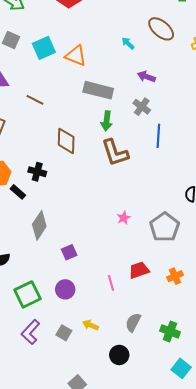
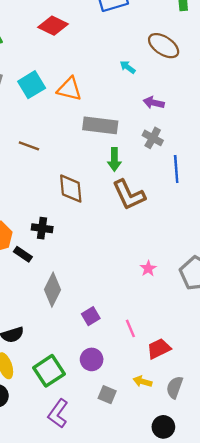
red trapezoid: (139, 270) -> (159, 349), moved
pink line: (111, 283) -> (130, 328), moved
yellow arrow: (91, 325) -> (142, 382), moved
gray square: (64, 333) -> (107, 395), moved

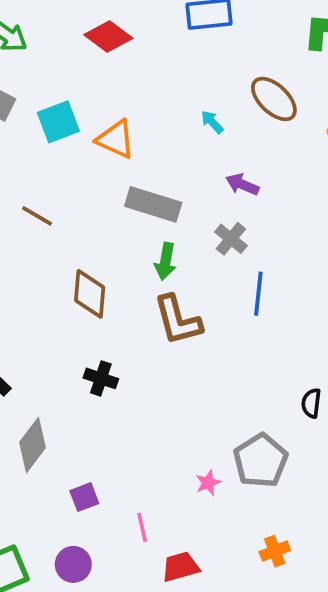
black cross: (42, 228) -> (101, 378), moved
pink star: (148, 268) -> (208, 483), moved

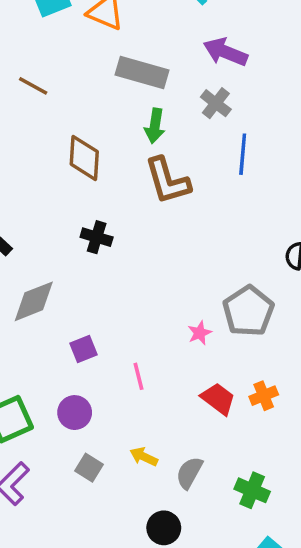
purple arrow: (242, 184) -> (225, 52), size x1.4
gray diamond: (33, 445) -> (34, 301), turned 33
red trapezoid: (180, 567) -> (218, 399), moved, turned 54

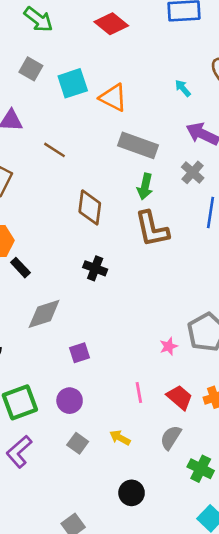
pink line: (139, 376) -> (139, 393), moved
gray semicircle: (189, 473) -> (171, 437), moved

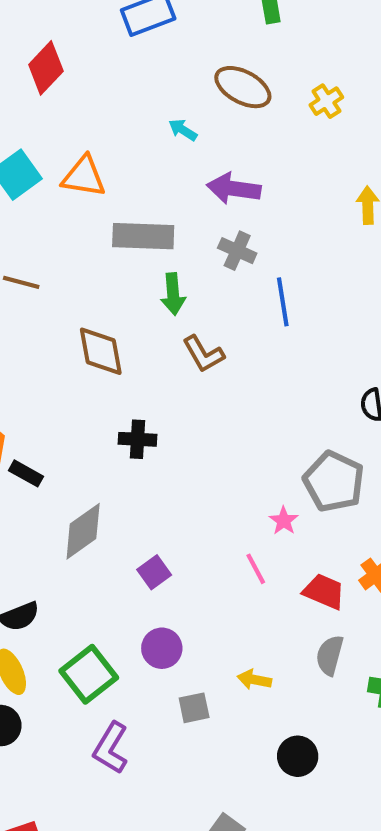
red diamond: (111, 24) -> (46, 68), turned -68
brown L-shape: (152, 229) -> (203, 354), size x0.7
pink line: (139, 393) -> (256, 569), moved
gray square: (78, 443) -> (194, 708), turned -30

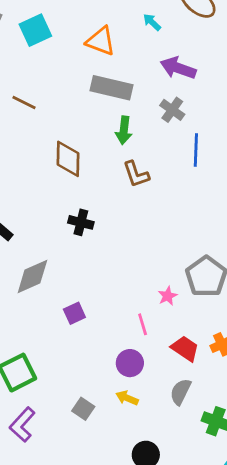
orange triangle: (84, 177) -> (101, 41), moved
purple circle: (162, 648) -> (130, 363), moved
gray square: (194, 708) -> (83, 409), turned 35

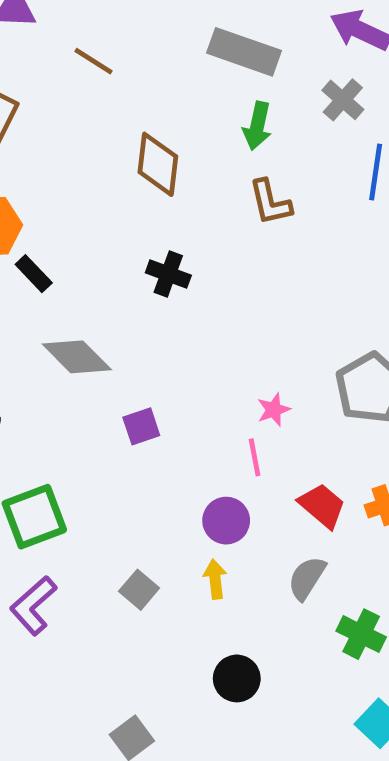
gray diamond: (32, 277) -> (77, 357), turned 63
pink star: (168, 296) -> (274, 410), moved
yellow arrow: (127, 398) -> (215, 579), turned 55

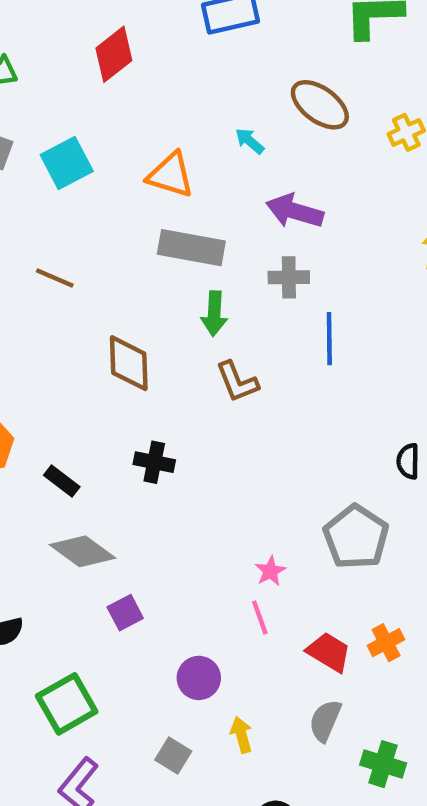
gray cross: (343, 100) -> (289, 277), turned -33
black rectangle: (34, 274) -> (62, 481), moved
purple square: (141, 426) -> (125, 613), moved
purple circle: (226, 521) -> (199, 678), moved

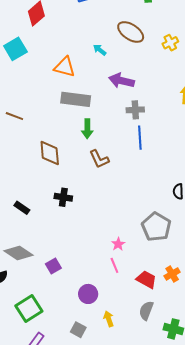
cyan square: (67, 163) -> (15, 49), moved
gray cross: (289, 277) -> (135, 110), moved
gray diamond: (82, 551) -> (19, 253), moved

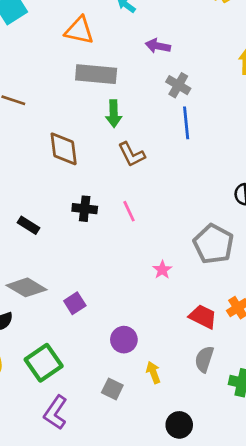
purple arrow: (122, 81) -> (158, 46), size x0.7
gray cross: (135, 110) -> (178, 85), turned 36
pink line: (114, 265) -> (129, 211), moved

